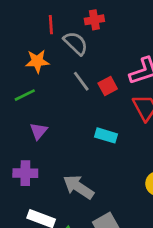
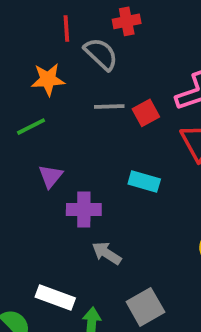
gray line: (81, 81) -> (109, 107), turned -55
purple cross: (25, 173) -> (84, 210), moved
gray arrow: (78, 187) -> (107, 253), size x0.7

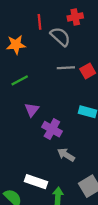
orange star: (48, 79) -> (16, 45), moved
purple cross: (84, 210) -> (52, 129), turned 30

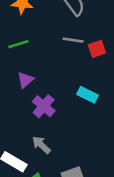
gray arrow: (66, 155) -> (41, 145), moved

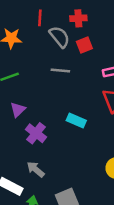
red square: (97, 49) -> (84, 45), moved

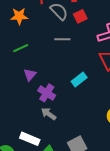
cyan rectangle: (76, 121) -> (79, 79), turned -56
gray arrow: (36, 169) -> (49, 114), moved

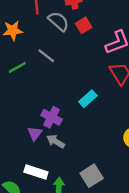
gray line: (62, 39) -> (46, 56), moved, turned 42
purple triangle: (30, 75) -> (35, 133), moved

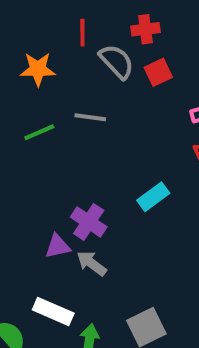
gray line: (46, 56) -> (90, 117), turned -36
purple triangle: (35, 133) -> (58, 246), turned 35

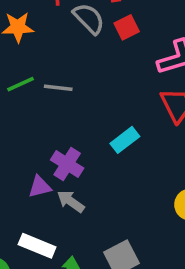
gray line: (90, 117) -> (58, 88), moved

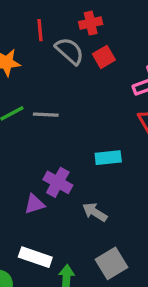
cyan rectangle: (125, 140) -> (108, 158), turned 35
gray arrow: (71, 201) -> (95, 212), moved

